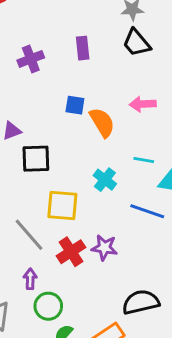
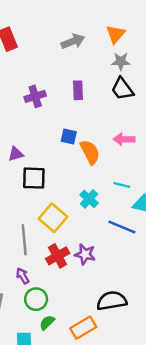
yellow square: (62, 206) -> (53, 218), turned 32
gray line: (29, 235) -> (24, 240), turned 32
purple arrow: (30, 279) -> (23, 276), turned -35

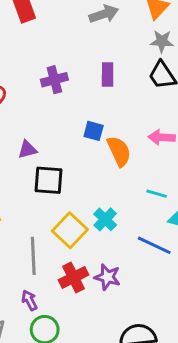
cyan cross: (89, 199) -> (105, 219), moved

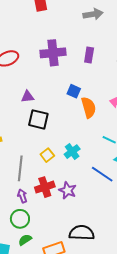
purple cross: (54, 80) -> (53, 53), size x1.4
yellow square: (70, 230) -> (47, 155), size x0.6
purple arrow: (29, 300) -> (22, 196), moved

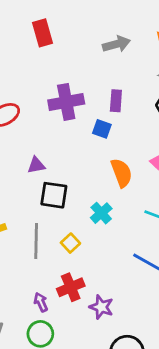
blue square: (74, 91) -> (102, 129), moved
cyan cross: (72, 152) -> (101, 213), moved
gray line: (20, 168) -> (36, 241), moved
purple star: (68, 190) -> (101, 307), moved

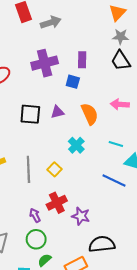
gray arrow: (116, 44) -> (51, 22), moved
purple triangle: (36, 165) -> (57, 112), moved
black square: (54, 195) -> (30, 114), moved

